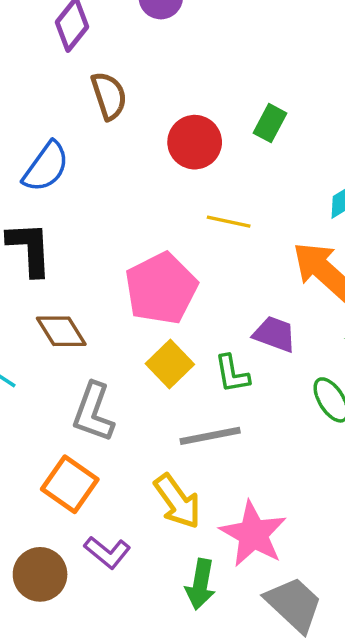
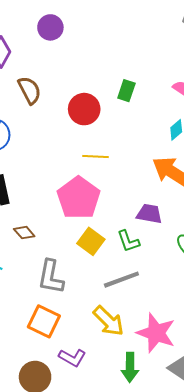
yellow line: (229, 222) -> (96, 156), moved
brown diamond: (61, 331) -> (24, 233), size x0.7

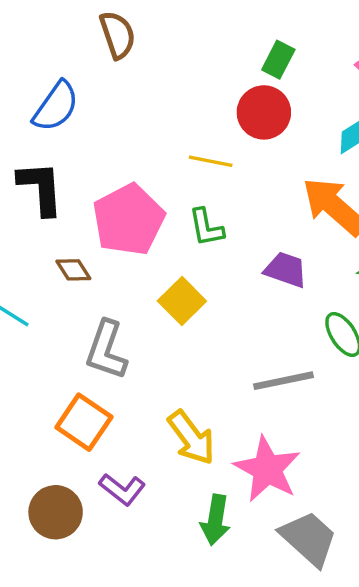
red circle: (84, 109) -> (264, 112), moved
pink pentagon: (79, 198) -> (129, 220), moved
green L-shape: (128, 241) -> (206, 227), moved
gray line: (121, 280) -> (283, 381), moved

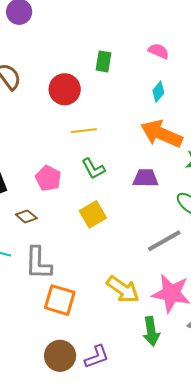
red circle: (264, 112) -> (65, 89), moved
pink pentagon: (129, 220) -> (48, 178), size x0.6
yellow square: (182, 301) -> (93, 214), turned 32
gray L-shape: (106, 350) -> (38, 263), moved
purple L-shape: (122, 489) -> (97, 357), moved, turned -40

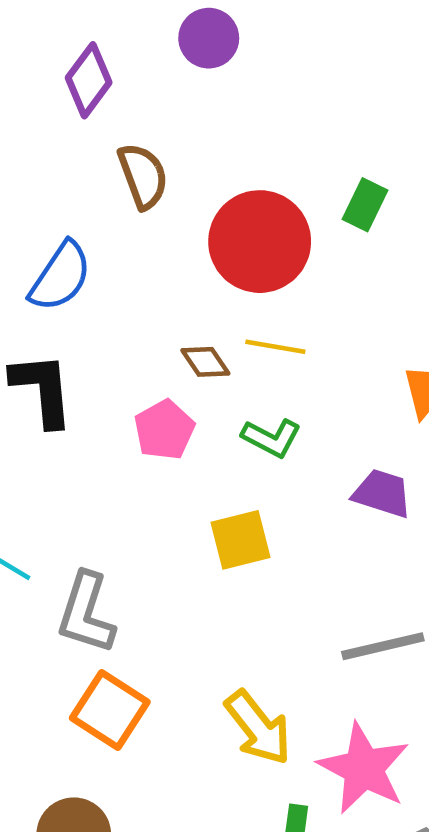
red circle: (65, 89) -> (260, 242), size x1.4
green L-shape: (93, 169) -> (271, 438), turned -50
brown diamond: (26, 216) -> (205, 362), moved

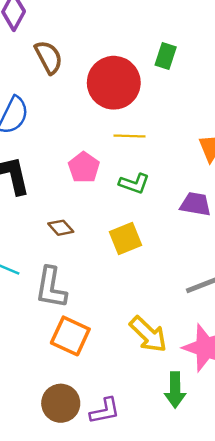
brown diamond: (205, 362) -> (61, 228), moved
pink pentagon: (164, 430) -> (84, 167), moved

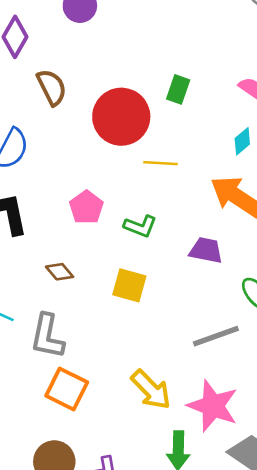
yellow line: (130, 136) -> (160, 163), moved
yellow square: (126, 239) -> (129, 285), turned 36

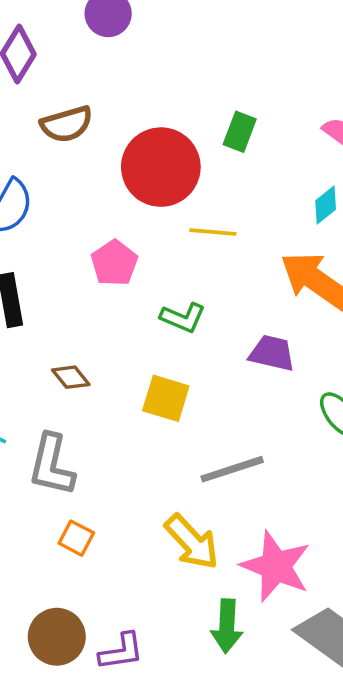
brown semicircle: (52, 87) -> (67, 124), turned 99
pink pentagon: (86, 207) -> (114, 263), moved
gray line: (216, 336) -> (232, 469), moved
orange square: (67, 389) -> (76, 538), size x0.6

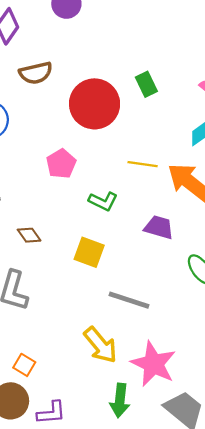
green rectangle: (240, 132) -> (146, 84), turned -50
yellow line: (213, 232) -> (143, 164), moved
gray line: (232, 469) -> (129, 300), turned 33
orange square: (76, 538) -> (24, 365), moved

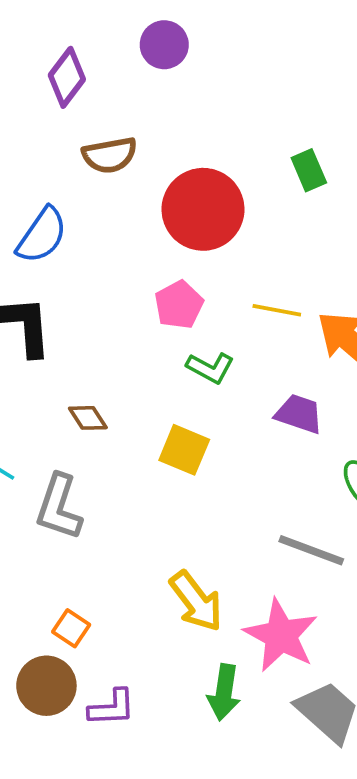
green rectangle: (146, 84) -> (309, 170), moved
pink pentagon: (61, 164) -> (179, 305), moved
gray line: (129, 300) -> (311, 550), moved

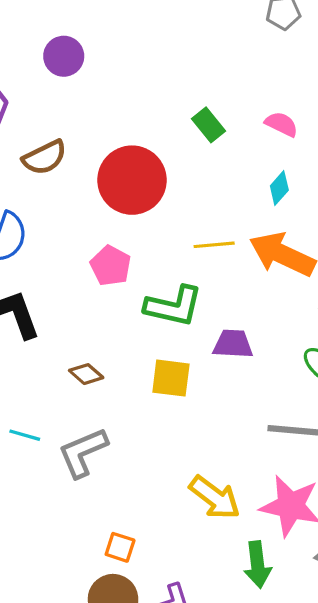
pink pentagon: (179, 305) -> (111, 266), moved
green L-shape: (210, 368) -> (174, 306), size x1.5
purple trapezoid: (299, 414) -> (233, 344), moved
gray L-shape: (59, 507) -> (83, 452), turned 64

